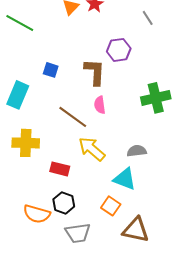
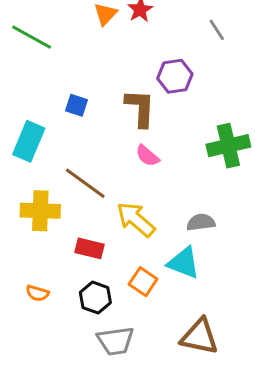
pink semicircle: (100, 105) -> (147, 156), turned -42
brown line: (73, 117) -> (85, 183), moved
orange square: (111, 206) -> (143, 282), moved
orange semicircle: (37, 214) -> (37, 293), moved, size x0.6

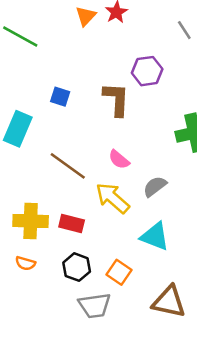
pink semicircle: (147, 156) -> (119, 159), moved
yellow cross: (40, 211) -> (31, 221), moved
gray semicircle: (201, 222) -> (155, 186), moved, turned -30
orange square: (143, 282) -> (119, 272), moved

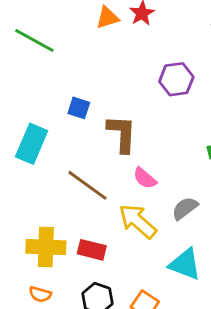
orange triangle: (86, 16) -> (108, 18), turned 30
brown L-shape: (116, 99) -> (122, 134), moved

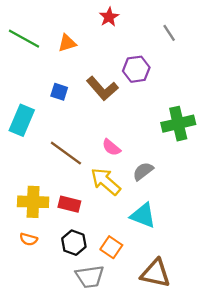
orange triangle: (108, 18) -> (67, 43), moved
brown L-shape: (122, 134) -> (102, 88), moved, turned 136

